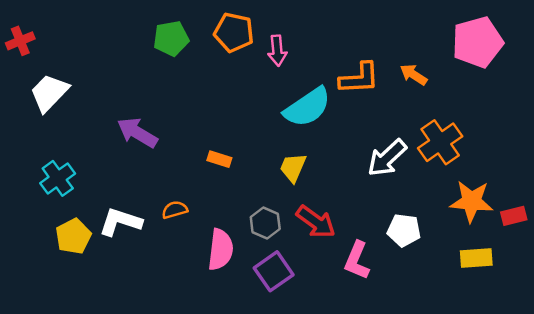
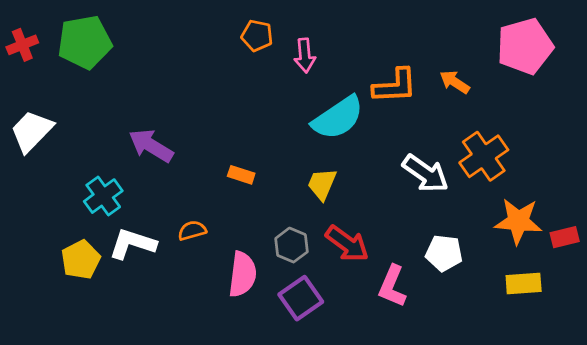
orange pentagon: (234, 32) -> (257, 36), size x0.7
green pentagon: (171, 38) -> (85, 42), moved, size x1.4
white trapezoid: (49, 93) -> (32, 131), moved
white arrow: (387, 158) -> (425, 173), turned -102
cyan cross: (58, 178) -> (103, 196), moved

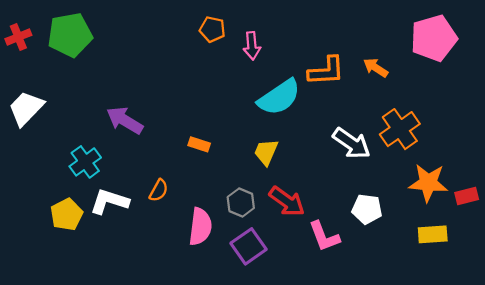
orange semicircle: (192, 230) -> (159, 190), turned 135
pink L-shape: (392, 286) -> (324, 236), turned -44

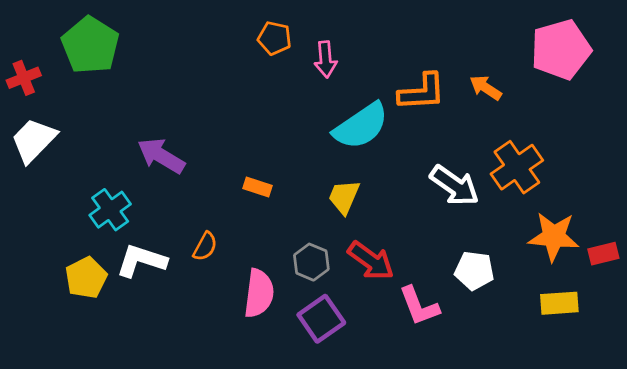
green pentagon: (70, 35) -> (90, 45), turned -30
red cross: (18, 37) -> (24, 78), moved

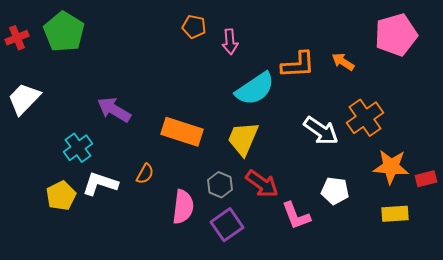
red cross: (24, 78) -> (17, 38), moved
orange rectangle: (258, 187) -> (182, 132), size x2.0
yellow trapezoid: (344, 197) -> (243, 139), size x1.4

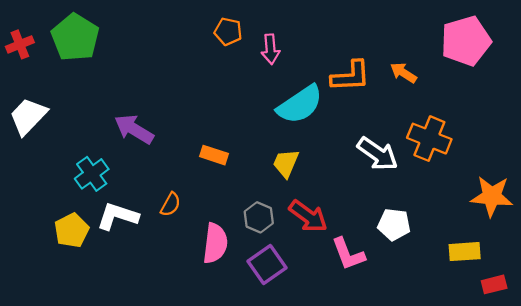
orange cross: (365, 118) -> (429, 139), turned -33
orange rectangle: (182, 132) -> (214, 155), size x0.6
yellow trapezoid: (243, 139) -> (286, 163), size x0.7
orange star: (391, 167) -> (492, 196), moved
red rectangle: (426, 179) -> (494, 284), moved

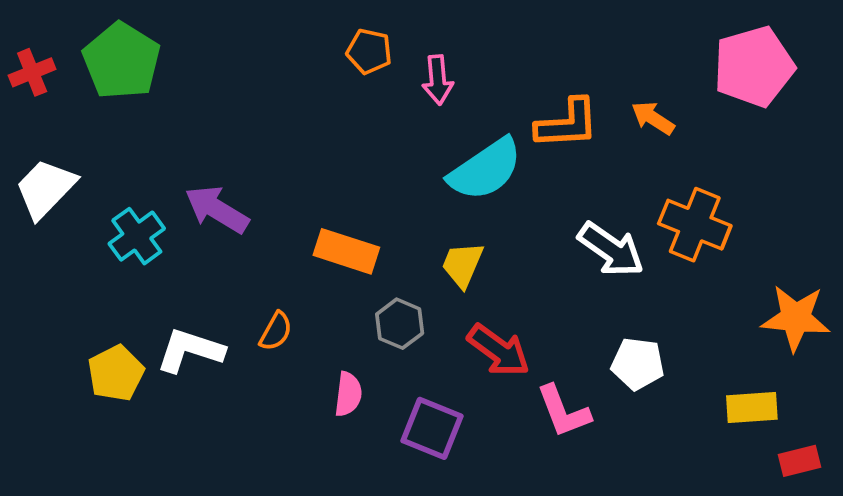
orange rectangle: (214, 155) -> (346, 251), size x1.4
cyan cross: (92, 174) -> (137, 236), moved
gray hexagon: (259, 217) -> (400, 324), moved
pink semicircle: (215, 243) -> (348, 394), size x0.7
purple square: (267, 264) -> (432, 428), turned -33

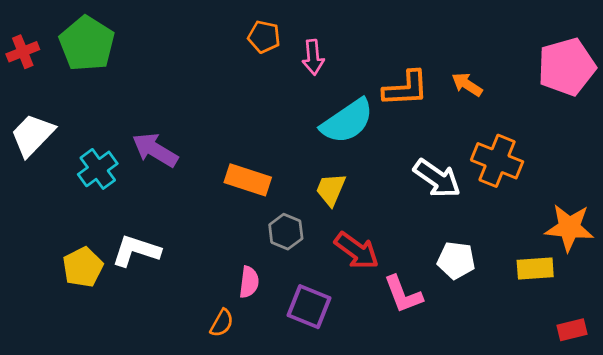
pink pentagon: (754, 67) -> (567, 67), moved
orange semicircle: (276, 331) -> (222, 323), moved
yellow rectangle: (752, 407) -> (535, 268), moved

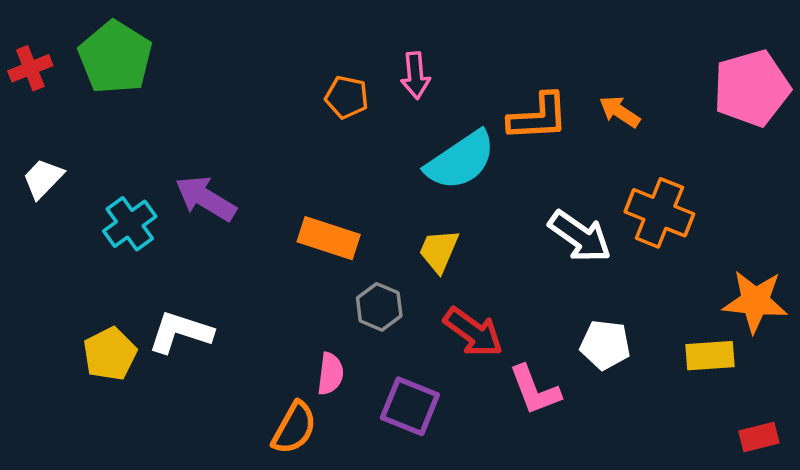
orange pentagon: (264, 37) -> (347, 97), moved
white trapezoid: (32, 135) -> (43, 178), size x0.7
orange semicircle: (222, 323) -> (294, 428), size x1.4

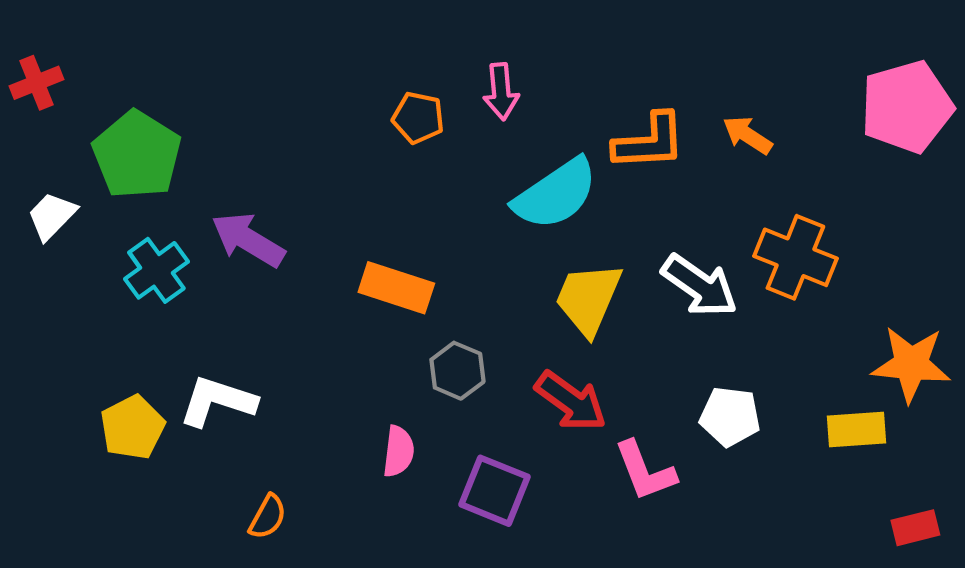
green pentagon: (115, 57) -> (137, 155), moved
yellow trapezoid: (439, 251) -> (588, 299), moved, size x1.4
orange semicircle: (294, 428) -> (268, 517), moved, size x0.7

